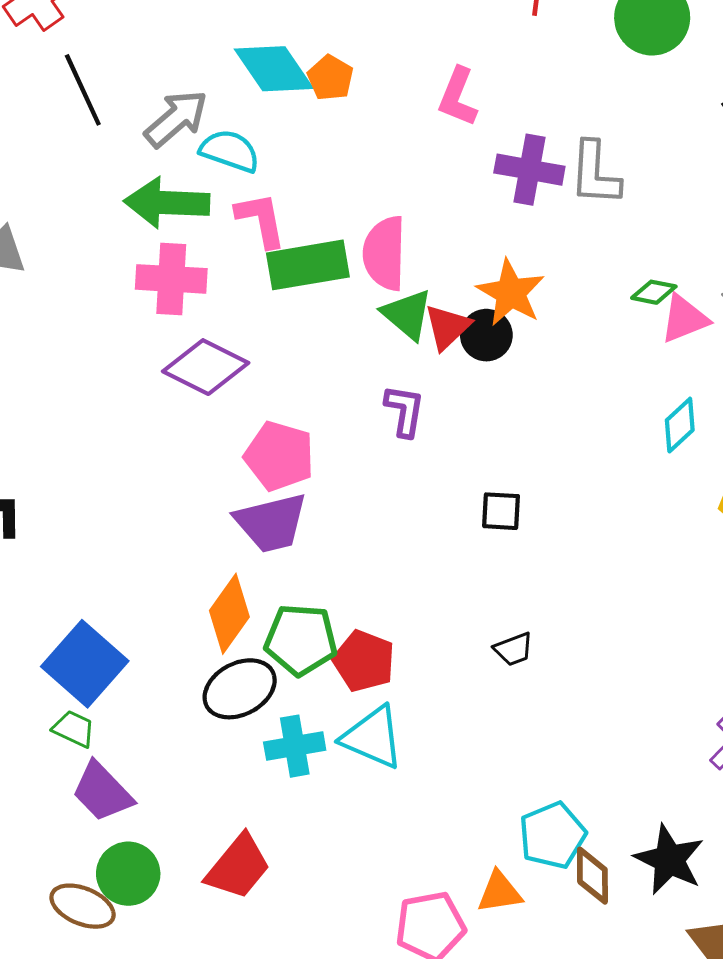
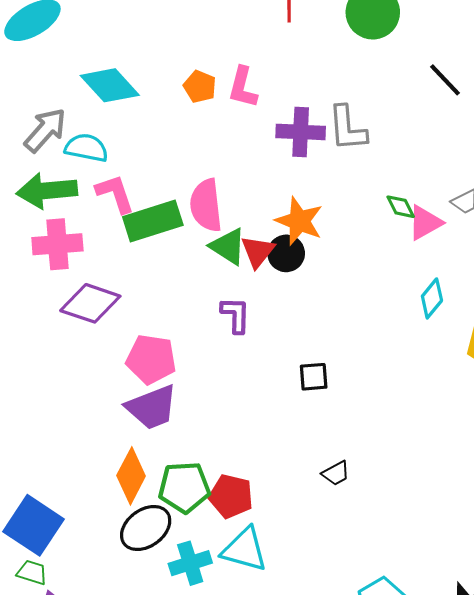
orange pentagon: (330, 78) -> (200, 87), moved
green diamond: (654, 292) -> (401, 207), turned 60

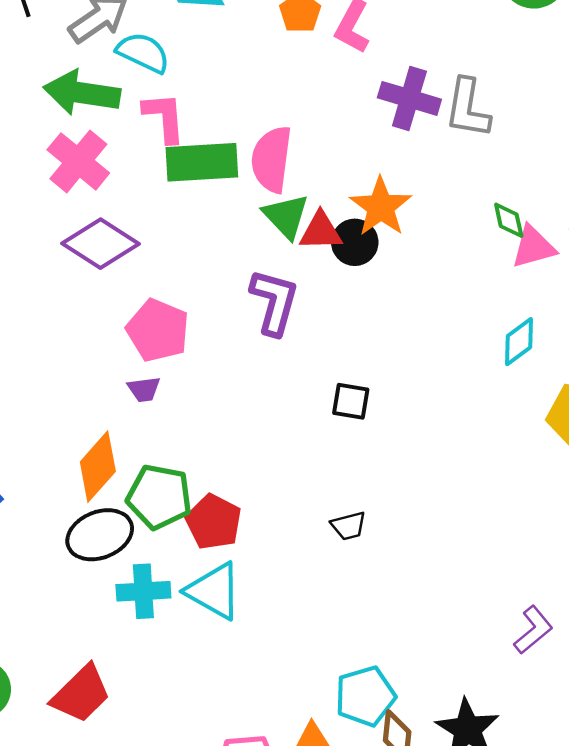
pink cross: (57, 244) -> (78, 161), turned 30
red triangle: (258, 251) -> (321, 231), turned 36
purple L-shape: (236, 315) -> (274, 302), size x1.4
purple trapezoid: (152, 407) -> (144, 389), size x0.5

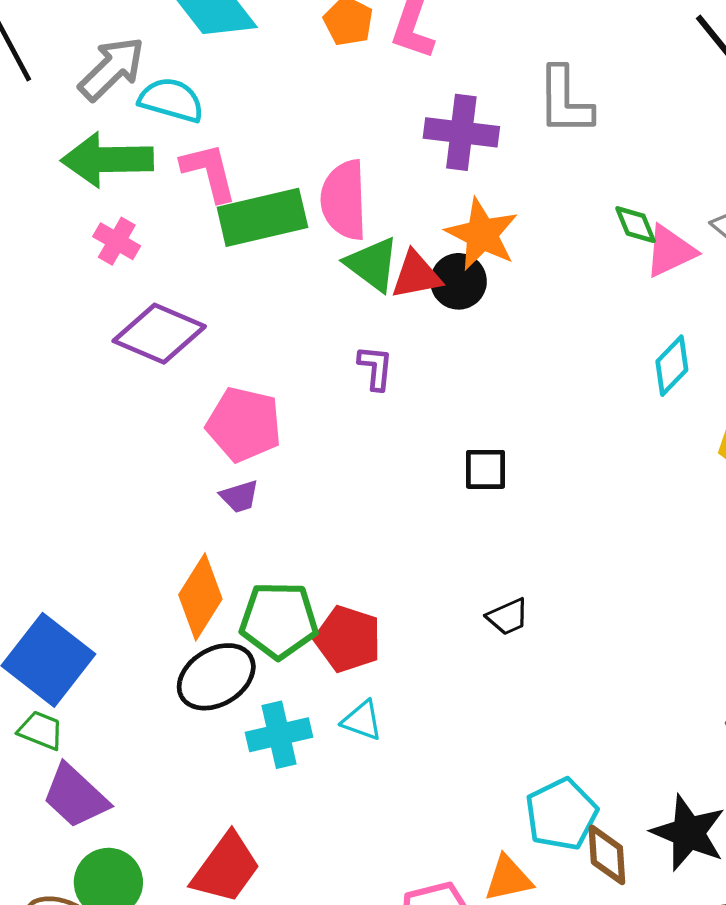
purple cross: (409, 98) -> (461, 132), moved
pink cross: (78, 161) -> (117, 241), size x0.6
purple L-shape: (274, 302) -> (376, 368), size x0.6
cyan triangle: (214, 591) -> (362, 720), size x0.6

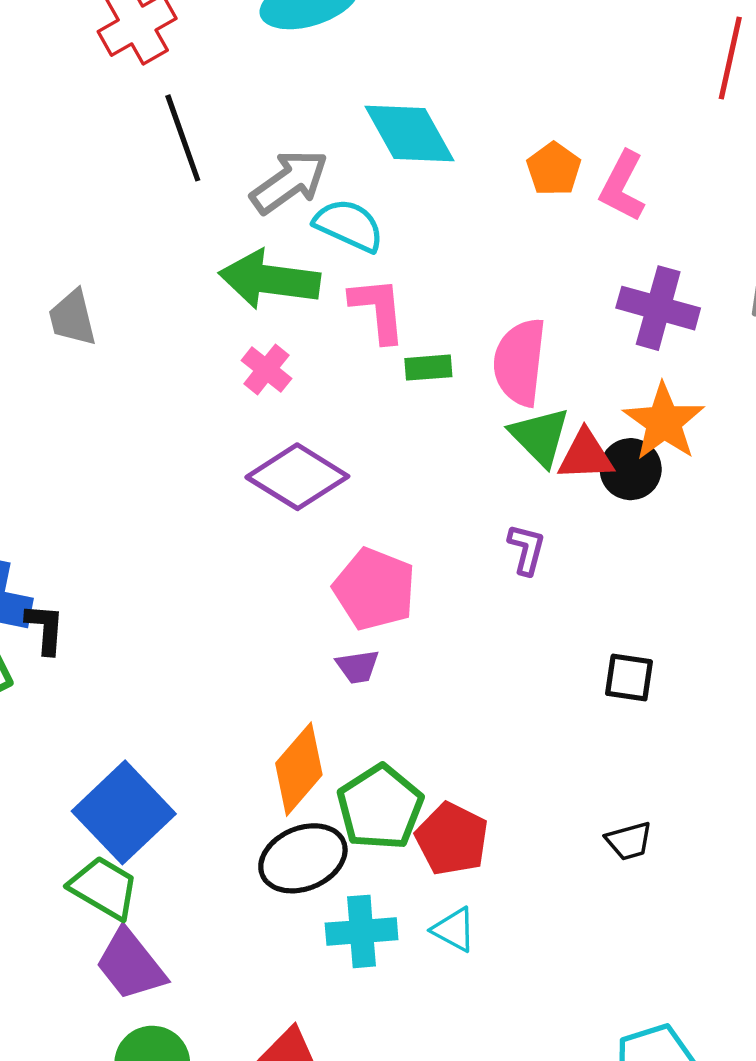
green rectangle: (262, 217) -> (428, 368), size x0.5
green pentagon: (279, 620) -> (380, 807), turned 30
green trapezoid: (41, 730) -> (104, 888), size x1.4

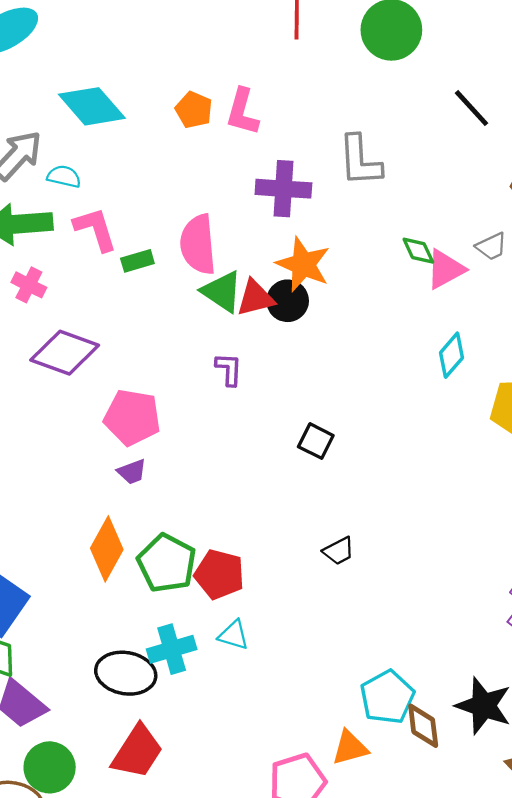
cyan semicircle: (349, 225) -> (64, 176), size x0.7
black square: (629, 678) -> (316, 441), turned 30
black ellipse: (303, 858) -> (126, 673), moved, turned 44

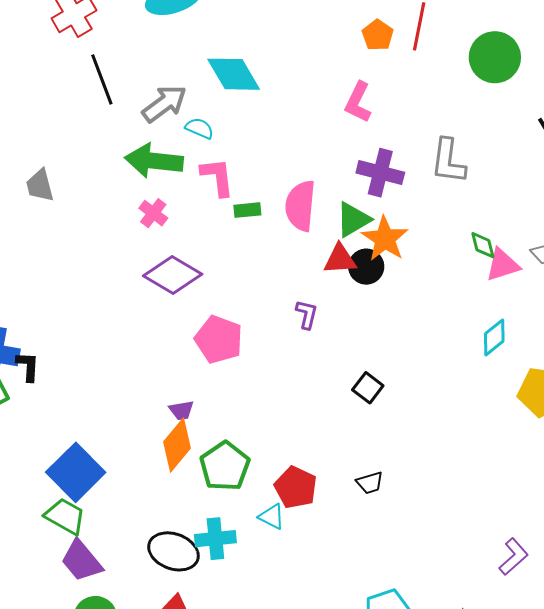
orange pentagon: (194, 110) -> (378, 35), moved
green triangle: (222, 292) -> (353, 220), moved, turned 45
purple trapezoid: (132, 472) -> (181, 410), moved
red pentagon: (219, 574) -> (296, 487), moved
cyan triangle: (234, 635) -> (272, 517), moved

